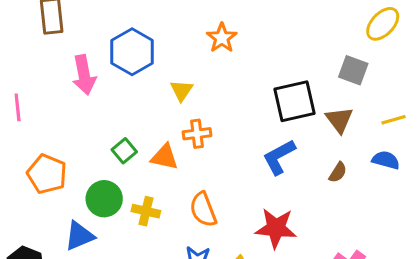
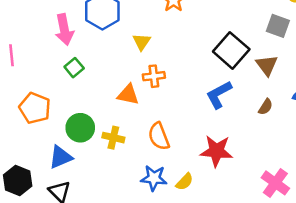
black square: (294, 101) -> (231, 50), turned -36
green square: (124, 151) -> (74, 68), moved

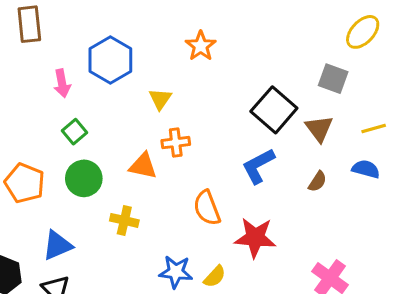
pink arrow: (64, 30) -> (62, 83), size x0.7
green circle: (80, 128) -> (84, 178), moved
orange semicircle: (159, 136) -> (207, 208), moved

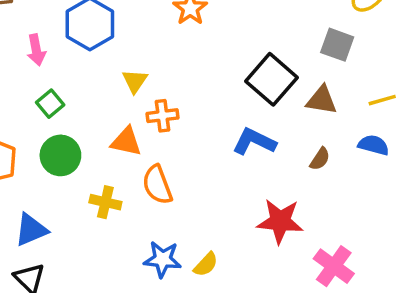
yellow triangle: (160, 99) -> (135, 81), moved
brown triangle: (319, 129) -> (322, 100), turned -44
blue L-shape: (258, 166) -> (254, 142), turned 54
orange semicircle: (207, 208) -> (157, 185), moved
red star: (255, 238) -> (280, 221), moved

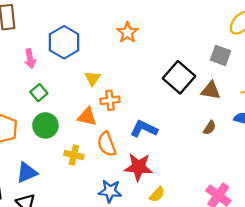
blue L-shape: (254, 142) -> (144, 129), moved
red star: (280, 221) -> (138, 167), moved
yellow semicircle: (206, 264) -> (157, 194), moved

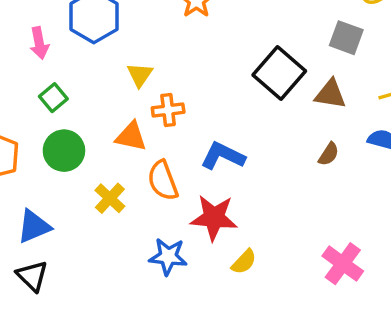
yellow cross: (74, 155) -> (110, 198), turned 30

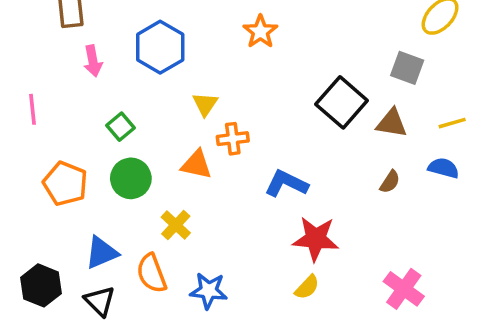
pink arrow: (39, 43) -> (93, 61), moved
orange semicircle: (163, 181) -> (152, 273), moved
red star: (214, 218) -> (316, 239), moved
blue star: (168, 256) -> (209, 291), moved

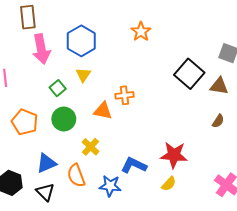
pink arrow: (93, 61) -> (41, 49), size x1.6
yellow triangle: (205, 104) -> (83, 75), moved
blue L-shape: (286, 184) -> (134, 165), moved

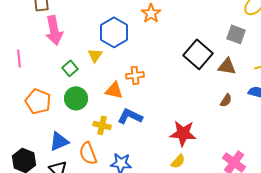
blue hexagon: (81, 41) -> (114, 32), moved
yellow cross: (91, 147) -> (102, 125), turned -30
blue L-shape: (134, 165) -> (130, 116), moved

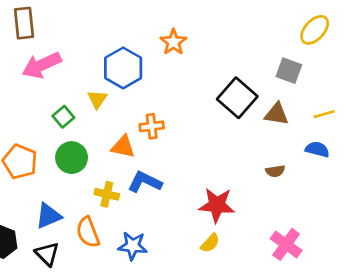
pink arrow: (54, 30) -> (42, 65), turned 76
brown semicircle: (226, 100) -> (275, 171), moved, turned 48

